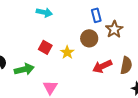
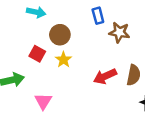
brown star: (114, 29) -> (119, 32), turned -30
brown circle: (89, 38) -> (60, 35), moved

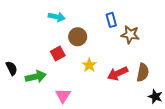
red square: (37, 54) -> (58, 54), turned 32
yellow star: (63, 60) -> (89, 65), moved

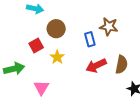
blue rectangle: (111, 20) -> (90, 39), moved
yellow star: (89, 65) -> (57, 57), moved

